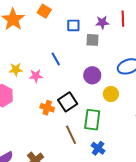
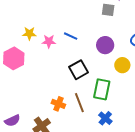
blue line: (56, 59) -> (71, 36), moved, turned -40
orange cross: (47, 108) -> (58, 104), moved

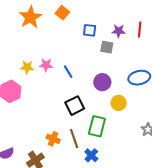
blue line: (71, 36) -> (68, 72), turned 32
pink star: (49, 41) -> (46, 65), moved
blue cross: (105, 118) -> (91, 155), moved

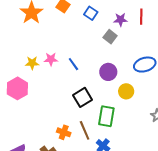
blue square: (90, 30) -> (91, 13), moved, turned 32
gray square: (107, 47) -> (110, 37), turned 32

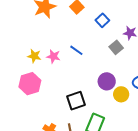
blue line: (73, 64) -> (76, 50), moved, turned -32
pink hexagon: (17, 88) -> (30, 84), moved
yellow circle: (126, 91) -> (121, 94), moved

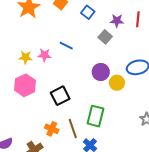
black square: (76, 101) -> (60, 96), moved

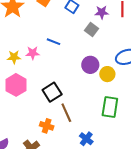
green rectangle: (96, 116) -> (110, 107), moved
brown line: (73, 128) -> (66, 113), moved

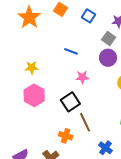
pink star: (33, 53) -> (82, 77), moved
purple circle: (90, 65) -> (108, 58), moved

